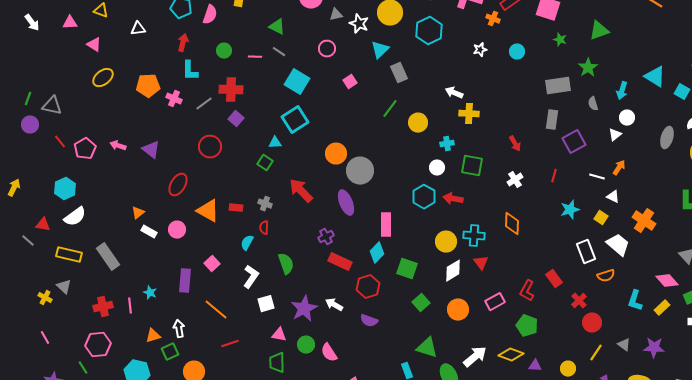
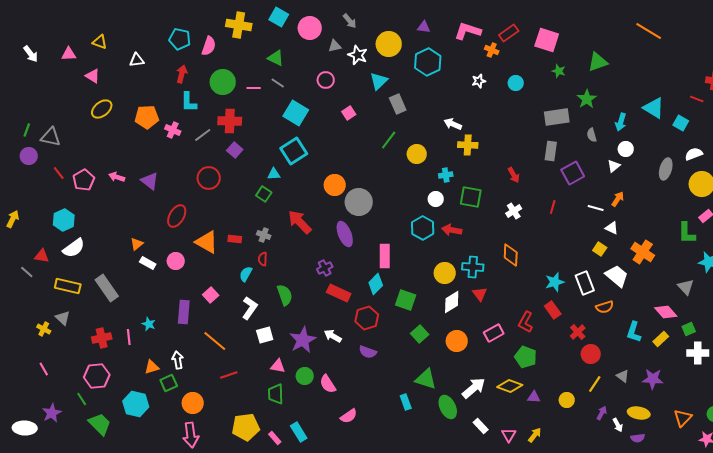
green circle: (224, 51) -> (223, 82), size x1.6
cyan star: (570, 210) -> (555, 282), moved

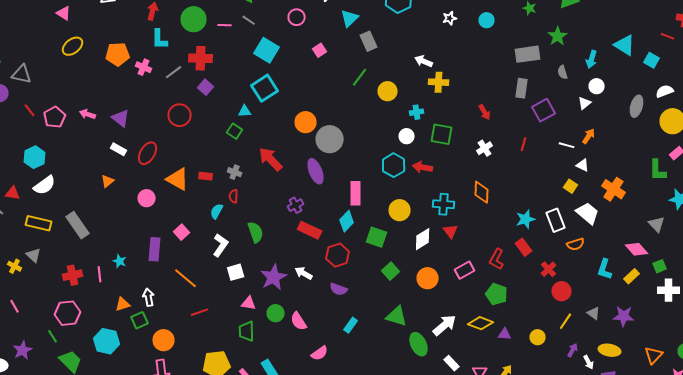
white rectangle: (148, 263) -> (119, 149), moved
yellow circle: (445, 273) -> (400, 210), moved
cyan rectangle: (406, 402) -> (351, 325), moved, turned 56

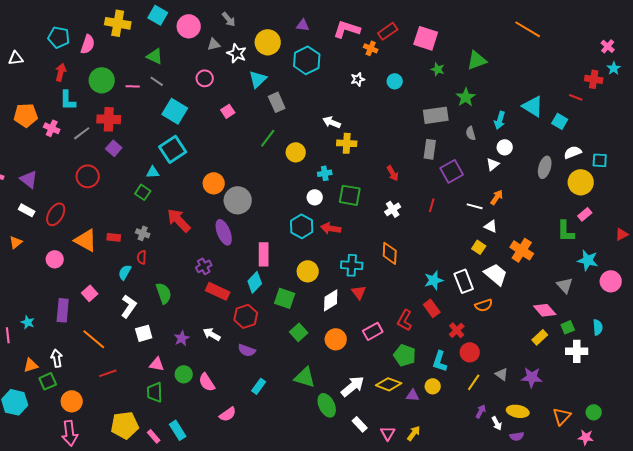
cyan L-shape: (605, 269) -> (440, 361), moved
purple star: (274, 277) -> (182, 338), size x0.6
yellow circle: (538, 337) -> (433, 386), moved

